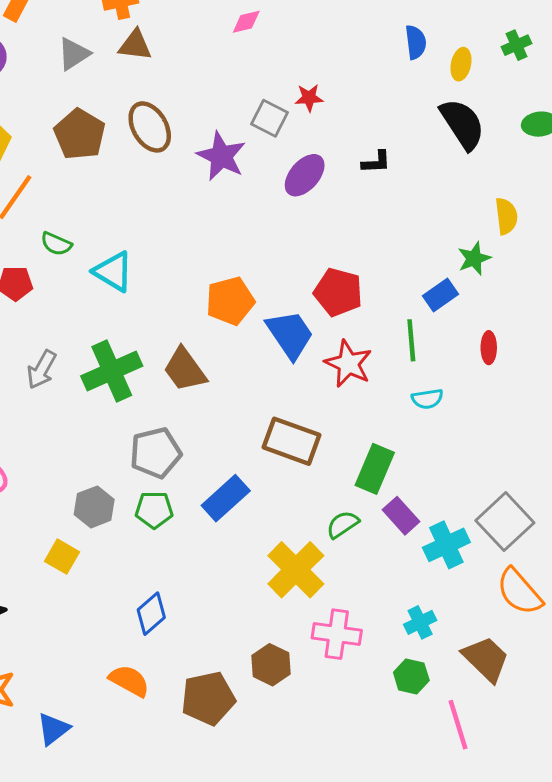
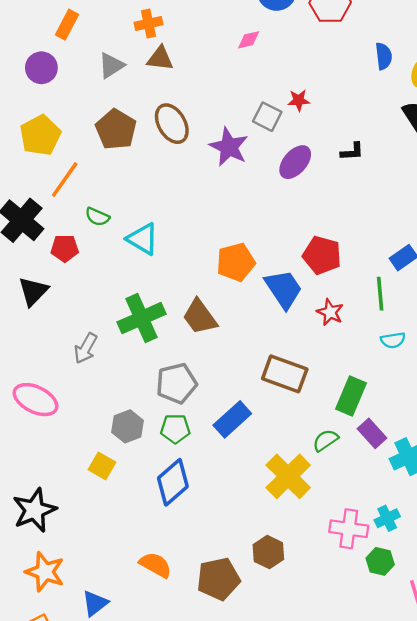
red star: (348, 364) -> (330, 312), size x0.7
gray arrow: (42, 370) -> (86, 348), moved
blue diamond: (151, 614) -> (173, 482), moved, size x1.4
pink cross: (337, 634) -> (349, 529), moved

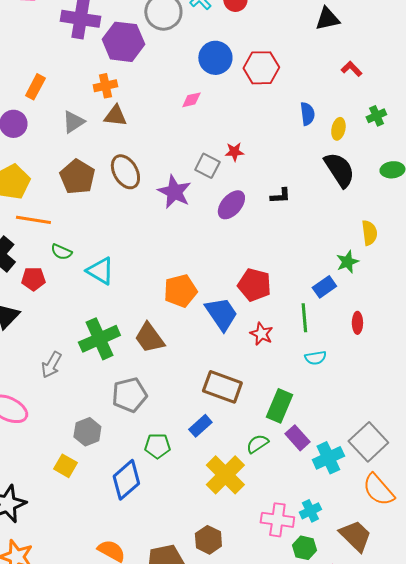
orange line: (65, 180) -> (33, 220), turned 64
blue rectangle: (232, 419) -> (200, 426), moved, size x0.7
green pentagon: (175, 429) -> (157, 446), moved

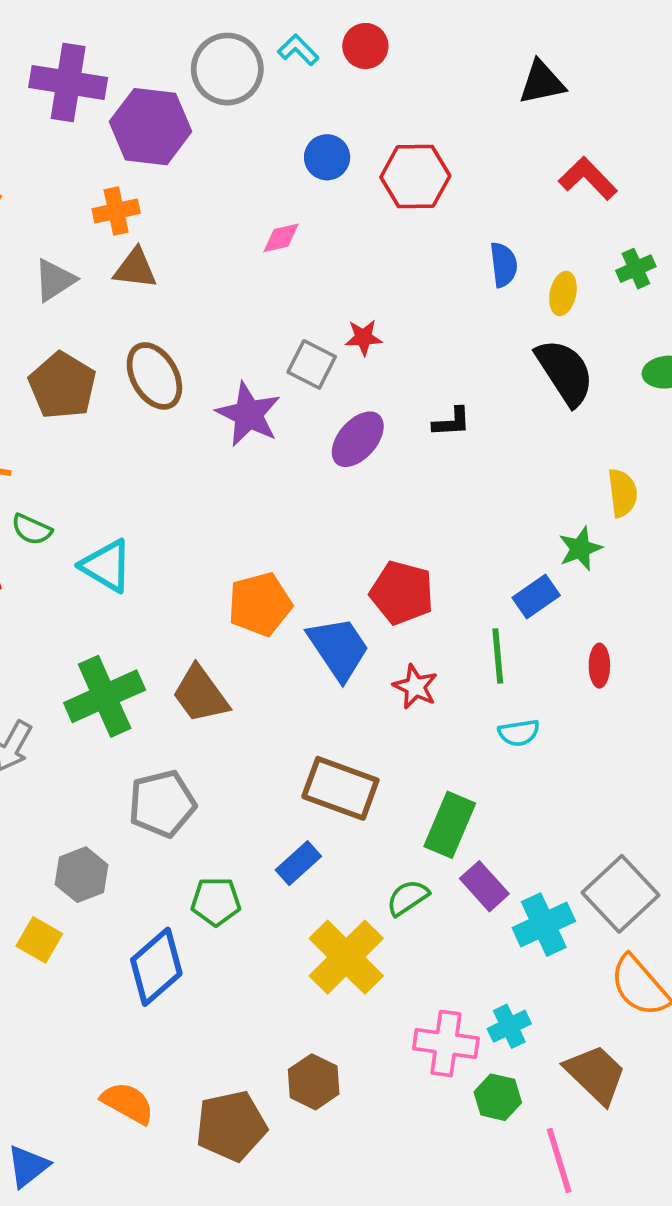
blue circle: (215, 58) -> (327, 157), size x0.7
red L-shape: (351, 69) -> (588, 178), size x1.4

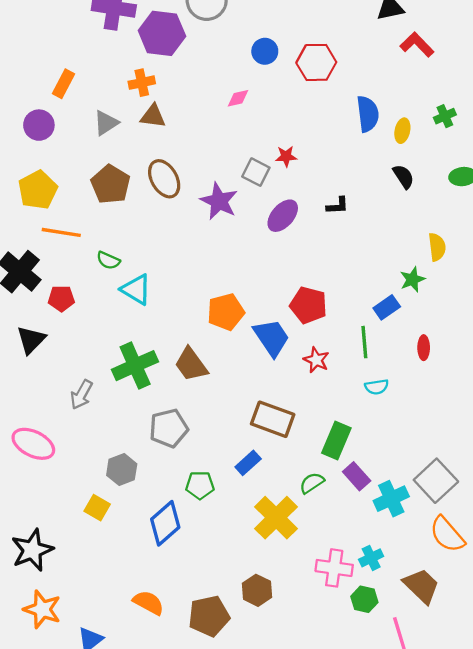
red L-shape: (588, 178) -> (417, 45), moved
blue semicircle: (504, 265) -> (368, 114), size x1.4
black semicircle: (565, 372) -> (403, 177), size x0.6
green semicircle: (32, 529) -> (108, 260), moved

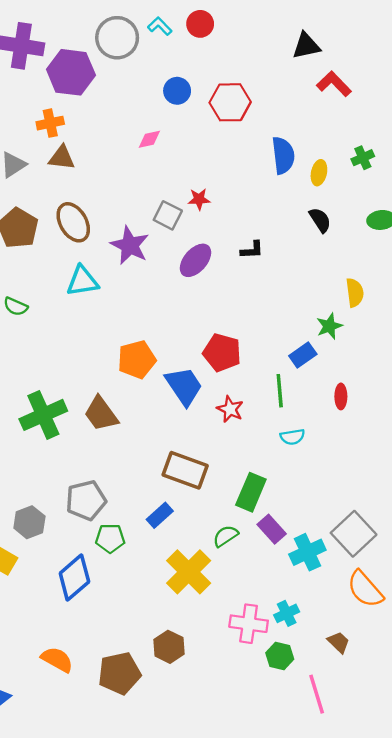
cyan triangle: (136, 289) -> (82, 281), moved, turned -40
gray pentagon: (169, 428) -> (86, 500), moved
brown trapezoid: (421, 586) -> (339, 642), size x0.6

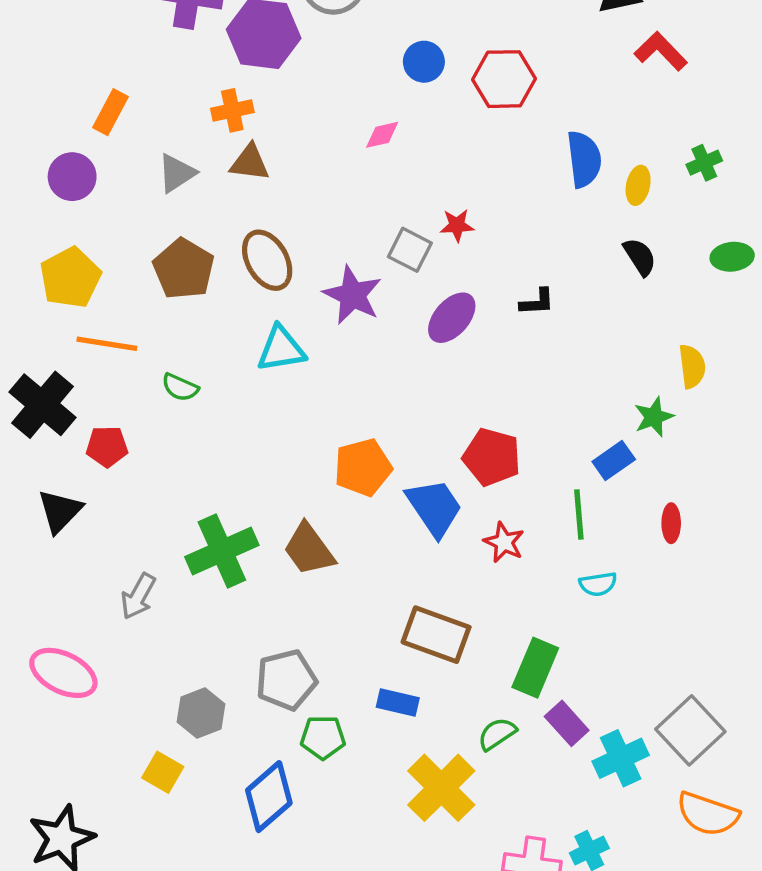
blue rectangle: (160, 515) -> (398, 703), turned 55
orange semicircle: (365, 589) -> (708, 814), turned -30

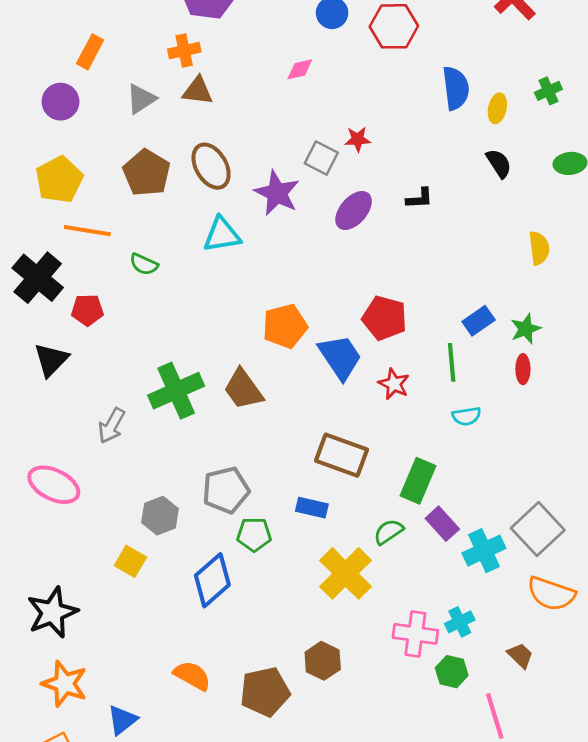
green star: (654, 417) -> (526, 329), moved

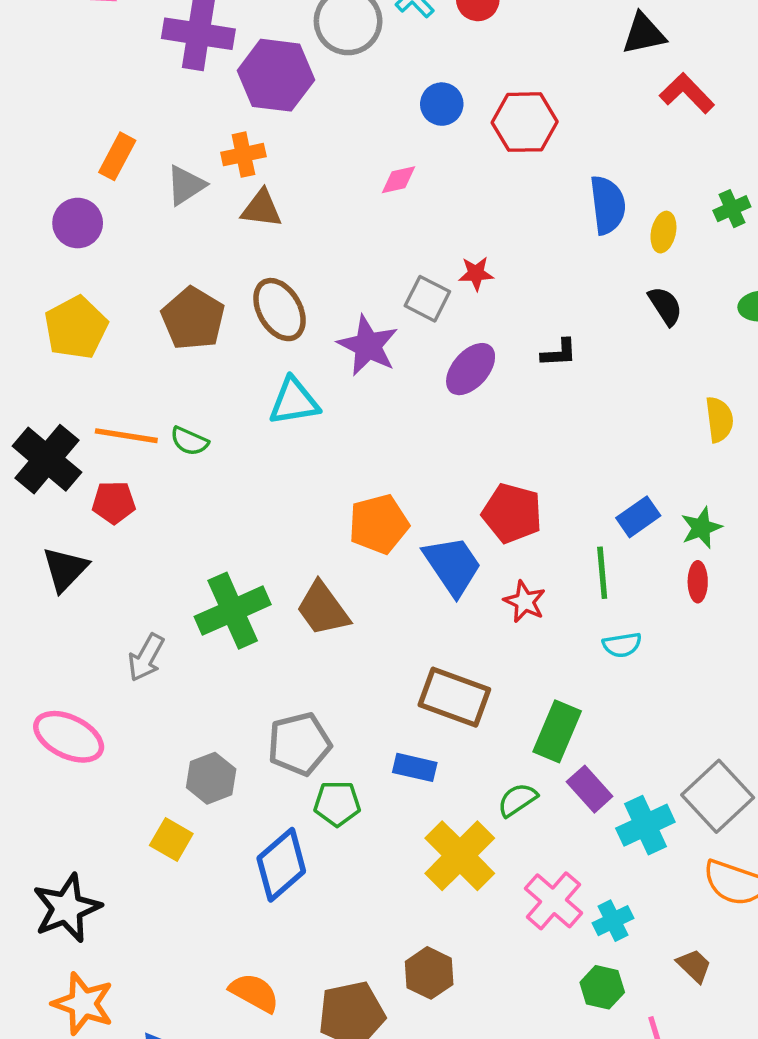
gray triangle: (141, 99) -> (186, 185), moved
orange line: (87, 231) -> (126, 436), moved
pink cross: (415, 634) -> (554, 901), moved, turned 33

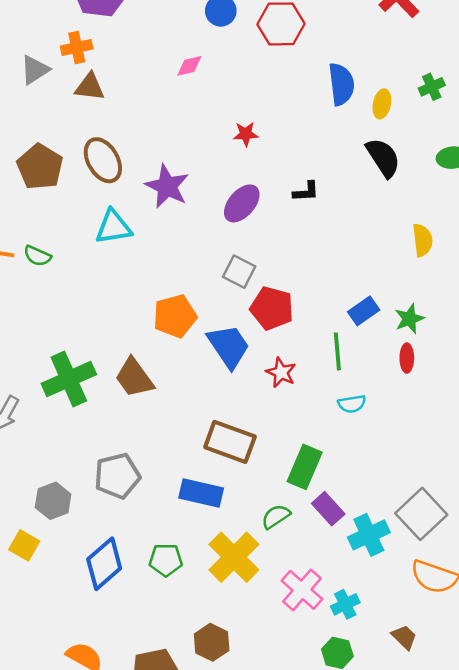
gray square: (427, 299) -> (239, 272), moved
black semicircle: (665, 306) -> (383, 158), size x1.4
blue rectangle: (415, 767) -> (201, 493), size x1.4
green pentagon: (337, 803) -> (166, 560), moved

